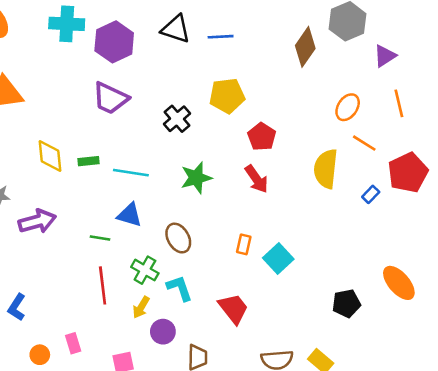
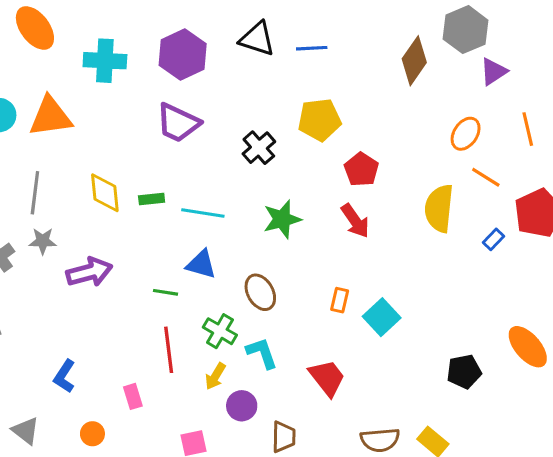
cyan cross: (67, 24) -> (105, 61), moved
purple triangle: (385, 56) -> (494, 72), moved
pink rectangle: (73, 343) -> (133, 396), moved

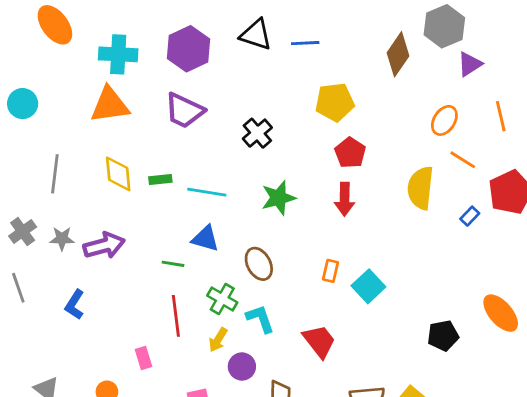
orange triangle: (50, 117) -> (110, 105), moved
yellow pentagon: (319, 120) -> (335, 102), moved
red arrow: (355, 221) -> (345, 199), turned 36
gray star: (43, 241) -> (62, 239), moved
blue L-shape: (64, 376) -> (75, 305), moved

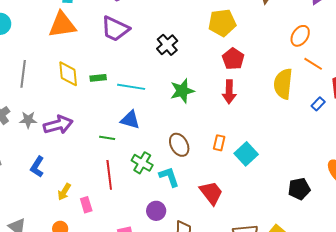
brown ellipse: (259, 264) -> (179, 145), moved
yellow arrow: (218, 340) -> (64, 192), moved

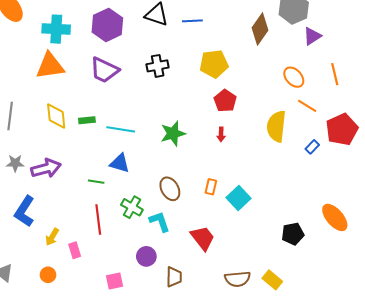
orange ellipse: (300, 36) -> (294, 77), turned -75
black cross: (167, 45) -> (158, 66), moved, turned 30
red arrow: (229, 92) -> (221, 135), size x0.6
blue L-shape: (37, 167) -> (24, 211), size x1.4

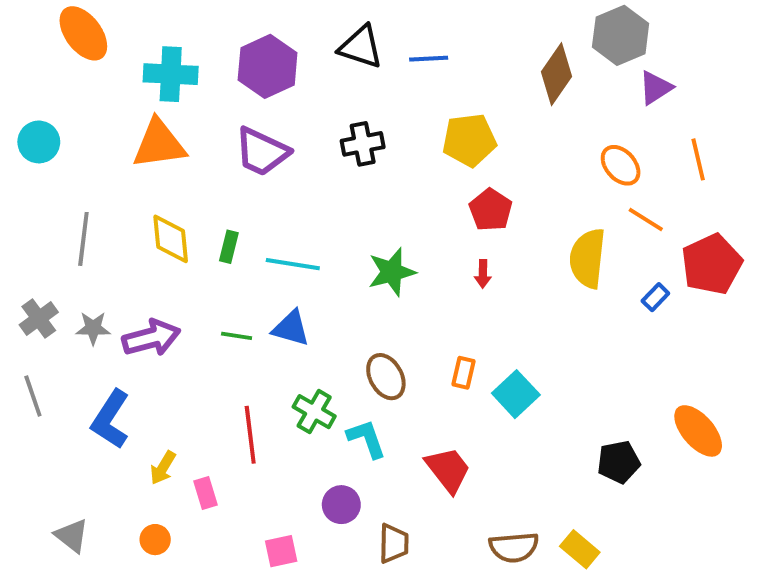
green rectangle: (87, 120) -> (229, 247), turned -70
green line: (96, 182) -> (237, 336), moved

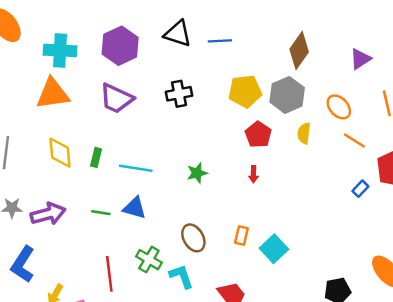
gray hexagon: (621, 35) -> (287, 95), moved
yellow semicircle: (588, 258) -> (304, 133), moved, size x0.6
green star: (392, 272) -> (197, 173), size x0.7

